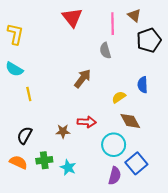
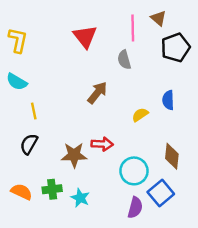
red triangle: (72, 17) -> (85, 37), moved
brown diamond: (130, 121) -> (172, 156), moved, turned 35
brown star: (63, 131) -> (74, 155), size x1.5
black semicircle: (25, 135) -> (29, 144), moved

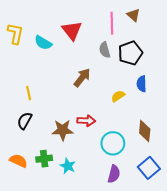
black pentagon: (176, 48) -> (130, 53), moved
cyan semicircle: (17, 82) -> (43, 43), moved
blue square: (161, 193) -> (149, 168), moved

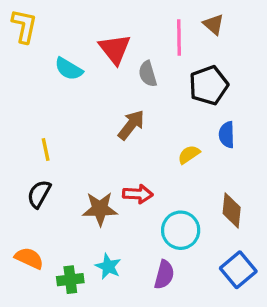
yellow L-shape: (15, 34) -> (24, 26), moved
gray semicircle: (105, 50) -> (148, 74), moved
green cross: (44, 159) -> (70, 280), moved
purple semicircle: (114, 174) -> (164, 275), moved

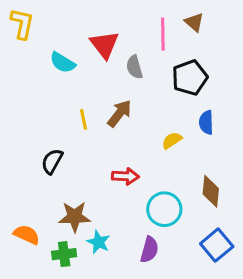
yellow line: (46, 150) -> (84, 119), moved
black semicircle: (39, 194) -> (52, 161), moved
brown star: (100, 209) -> (75, 217), moved

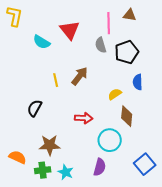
brown triangle: (194, 22) -> (130, 15), turned -32
gray semicircle: (134, 67) -> (101, 45), moved
brown diamond: (211, 191) -> (127, 116), moved
cyan star: (98, 242) -> (66, 172), moved

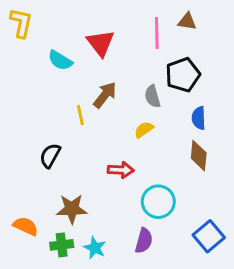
gray semicircle: (101, 45) -> (153, 96), moved
brown arrow: (80, 76) -> (105, 95), moved
yellow semicircle: (115, 94) -> (144, 130), moved
brown diamond: (127, 116) -> (199, 156), moved

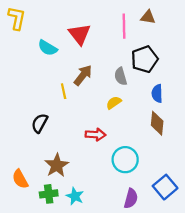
brown star: (72, 209) -> (57, 165), turned -30
orange semicircle: (26, 226) -> (20, 179), turned -144
purple semicircle: (144, 241) -> (131, 198), moved

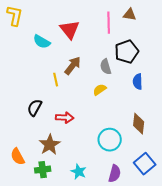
brown diamond: (157, 123) -> (139, 124), moved
red arrow: (95, 135) -> (65, 118), moved
cyan star: (75, 196) -> (79, 172), moved

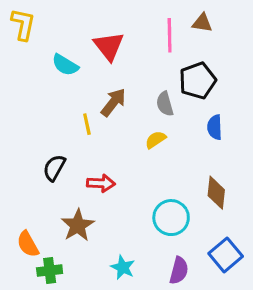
green cross: (43, 170) -> (50, 271), moved

